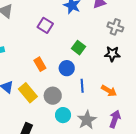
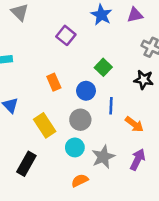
blue line: (82, 86) -> (111, 106), moved
yellow rectangle: (28, 93) -> (45, 125), moved
gray circle: (53, 96) -> (80, 120), moved

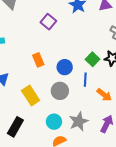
green square: (103, 67) -> (92, 59), moved
cyan circle: (75, 147) -> (54, 122), moved

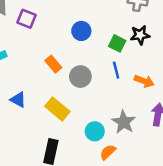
purple square: (48, 22) -> (27, 19), moved
blue circle: (65, 67) -> (81, 31), moved
gray circle: (60, 91) -> (80, 77), moved

